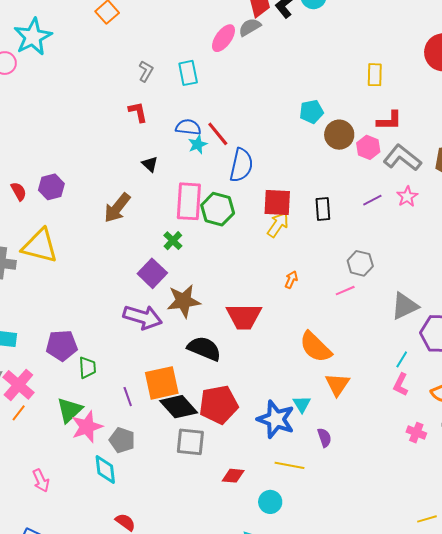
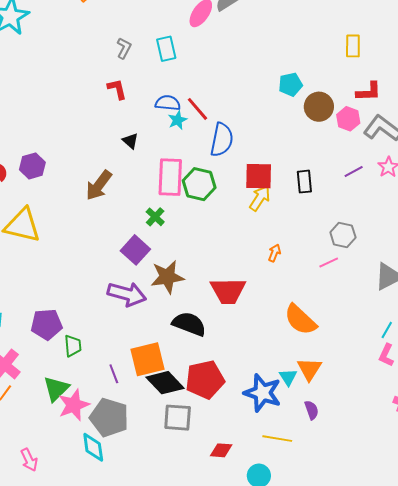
orange triangle: (337, 384) -> (309, 369), moved
gray pentagon: (122, 440) -> (109, 417), size x1.5

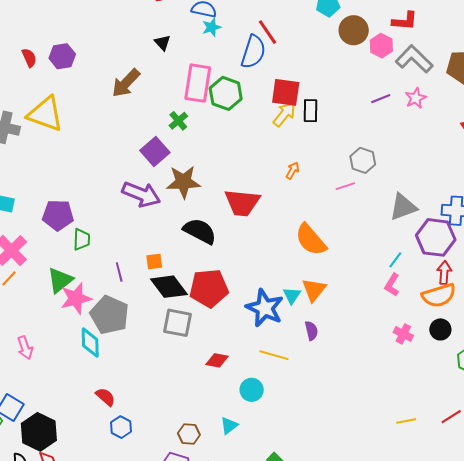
red line: (197, 109) -> (268, 32), moved
black rectangle: (304, 182) -> (310, 111), moved
orange square: (148, 359) -> (154, 261), size x0.5

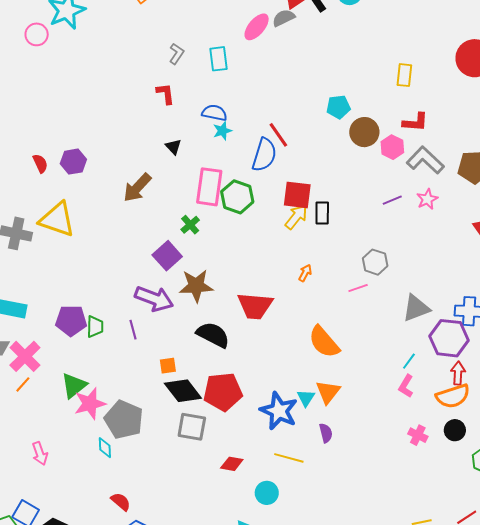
green trapezoid: (82, 239) -> (95, 327), moved
purple line: (119, 272) -> (133, 330), moved
cyan diamond: (90, 343) -> (105, 448), size x0.7

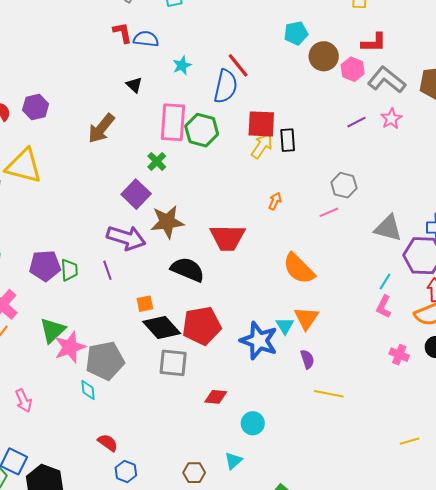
blue semicircle: (214, 113) -> (146, 39), moved
gray triangle: (416, 308) -> (388, 228), turned 40
gray pentagon: (124, 420) -> (105, 361), turned -30
yellow line: (289, 458) -> (329, 394), moved

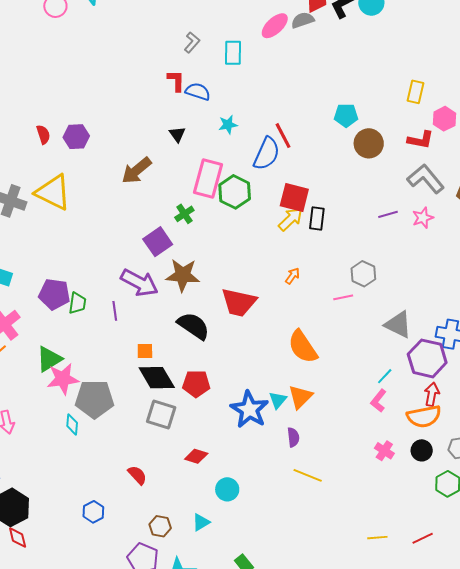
pink hexagon: (353, 69) -> (444, 119), moved
red pentagon: (202, 326) -> (196, 384), size x0.7
red semicircle: (108, 443) -> (137, 475), moved

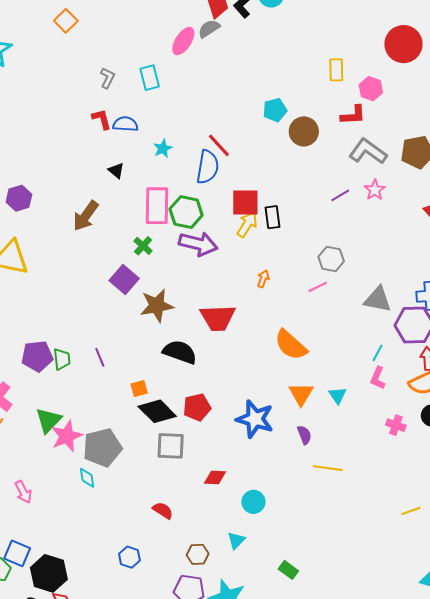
purple arrow: (139, 283) -> (198, 244), moved
cyan triangle: (278, 400) -> (338, 395), moved

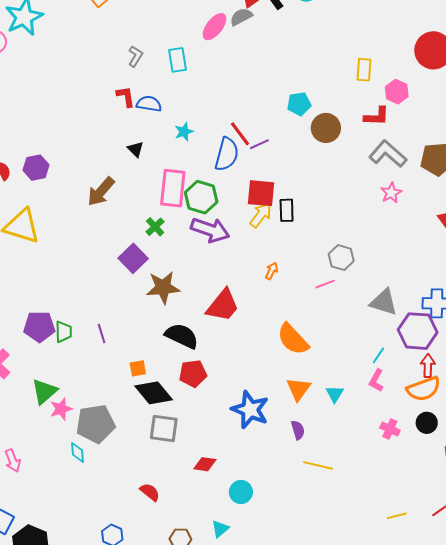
purple line: (340, 195) -> (259, 144), moved
red trapezoid: (218, 318) -> (223, 305), turned -54
red pentagon: (197, 407) -> (193, 374), moved
pink star: (67, 436) -> (61, 409), size x0.7

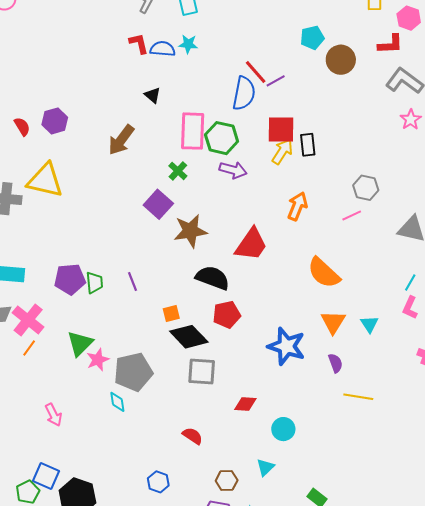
cyan star: (184, 132) -> (188, 44), moved, turned 30
purple arrow: (210, 230) -> (233, 170), size x0.7
orange arrow: (272, 271) -> (297, 206), size x1.6

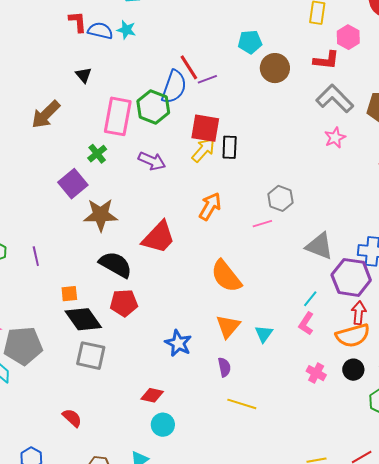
green hexagon: (222, 138) -> (153, 107), moved
blue star: (286, 346) -> (178, 343), size x0.7
red diamond: (245, 404) -> (152, 395), moved

